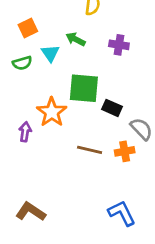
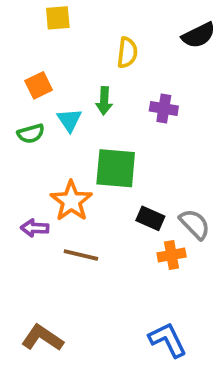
green arrow: (76, 39) -> (104, 101), turned -114
black rectangle: (112, 108) -> (150, 218), moved
purple arrow: (25, 132) -> (35, 228), turned -96
brown line: (90, 150) -> (81, 255), moved

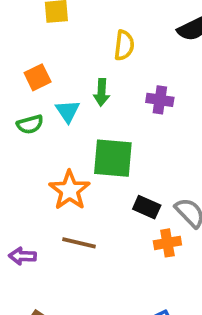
purple arrow: (35, 228) -> (22, 256), moved

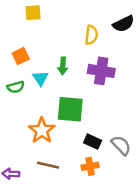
yellow semicircle: (124, 45) -> (91, 35), moved
purple cross: (160, 100) -> (101, 71), size x1.5
orange cross: (167, 243) -> (90, 166), moved

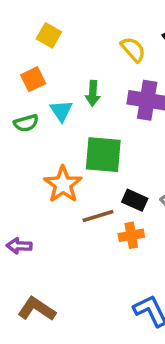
yellow square: (33, 13) -> (49, 35), moved, turned 35
yellow semicircle: (91, 35) -> (133, 49), turned -48
brown line: (48, 165) -> (98, 216), moved, turned -30

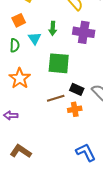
green semicircle: (26, 123) -> (15, 45), turned -72
orange star: (63, 184) -> (20, 78), moved

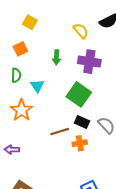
cyan triangle: (35, 38) -> (37, 86), moved
green square: (59, 63) -> (79, 94), moved, turned 30

